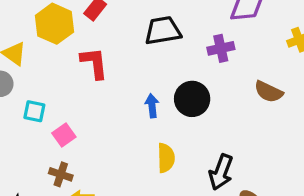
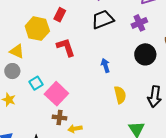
black circle: (192, 99) -> (145, 54), moved
cyan square: (34, 111) -> (36, 83), turned -32
pink square: (64, 135) -> (56, 94), size x1.6

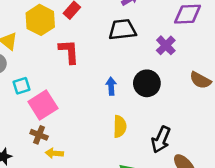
purple cross: (139, 23) -> (166, 45), turned -35
black circle: (145, 54) -> (147, 83), moved

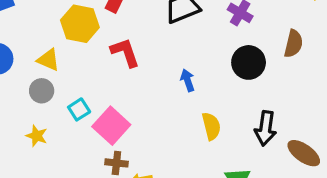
brown semicircle: (200, 80) -> (293, 44), turned -90
black circle: (147, 83) -> (249, 62), moved

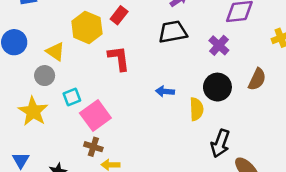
blue arrow: (188, 80) -> (165, 91), turned -78
yellow semicircle: (211, 126) -> (196, 109), moved
yellow star: (37, 136) -> (33, 111), size x1.6

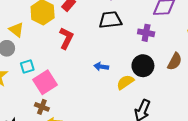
purple cross: (219, 45) -> (146, 33), turned -35
red L-shape: (119, 58) -> (66, 38), turned 30
yellow semicircle: (196, 109) -> (125, 82), turned -126

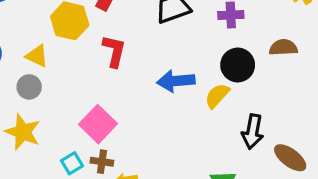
brown semicircle: (175, 61) -> (283, 48), turned -108
cyan square: (27, 67) -> (72, 163), moved
blue arrow: (101, 67) -> (176, 81), size x1.6

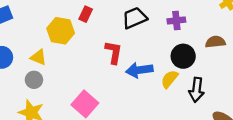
red L-shape: (114, 51) -> (114, 52), moved
black arrow: (253, 132) -> (197, 90), moved

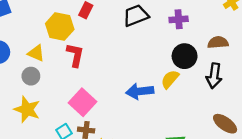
red L-shape: (114, 52) -> (75, 55), moved
blue arrow: (139, 70) -> (140, 91), moved
black arrow: (197, 90) -> (214, 76), moved

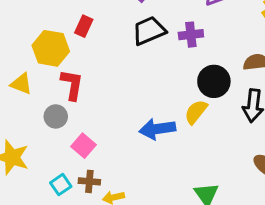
purple cross: (179, 19) -> (191, 35), moved
gray circle: (31, 76) -> (56, 116), moved
pink square: (82, 102) -> (84, 146), size x0.7

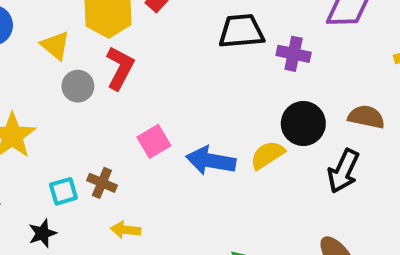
gray circle: (56, 116) -> (78, 86), moved
pink square: (84, 146) -> (154, 141), moved
brown cross: (89, 181) -> (102, 183), moved

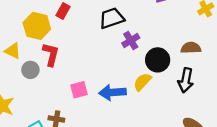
purple cross: (294, 54) -> (131, 41), moved, turned -30
pink square: (154, 141) -> (79, 90), turned 30

